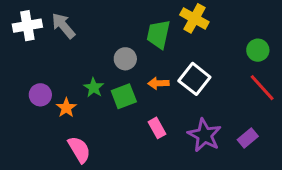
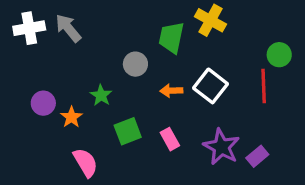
red line: (262, 88) -> (264, 86), moved, turned 40
green square: (124, 96) -> (128, 131), moved
purple rectangle: (248, 138) -> (257, 156), moved

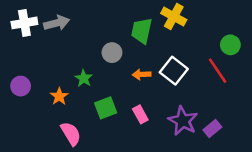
gray arrow: (68, 28) -> (57, 23), turned 115
red line: (264, 86) -> (218, 71), turned -32
purple circle: (43, 103) -> (21, 86), moved

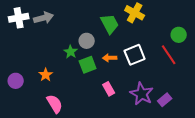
green trapezoid: (142, 31) -> (110, 24), turned 140
white square: (174, 71) -> (135, 55), turned 30
green star: (84, 78) -> (71, 52), moved
purple circle: (21, 86) -> (16, 81), moved
green square: (106, 108) -> (88, 65), moved

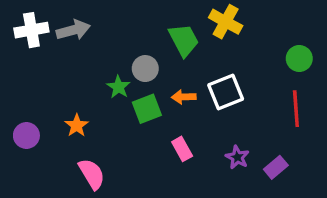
red line: (169, 55) -> (296, 109), moved, turned 30
purple star: (142, 94) -> (237, 157), size x0.6

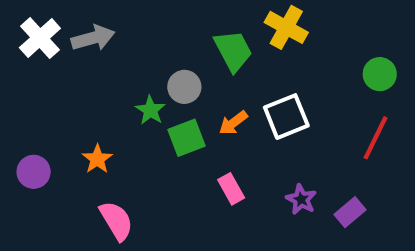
white cross: (31, 30) -> (40, 38), turned -32
orange arrow: (184, 97) -> (233, 123), turned -35
red line: (296, 109) -> (375, 138), turned 30

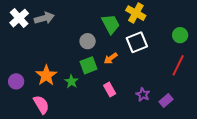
green star: (150, 110) -> (71, 81), moved
white square: (286, 117) -> (137, 42), moved
orange star: (97, 159) -> (46, 75), size x1.5
pink semicircle: (116, 221) -> (41, 105), moved

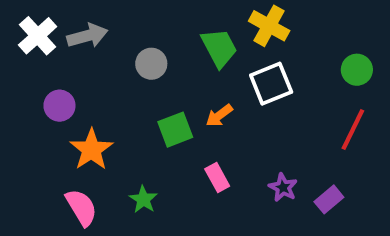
gray circle: (88, 41) -> (151, 64), moved
purple circle: (16, 81) -> (59, 106), moved
green star: (71, 81) -> (143, 199), moved

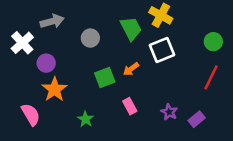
white cross: (38, 36) -> (22, 43), moved
purple circle: (59, 106) -> (46, 63), moved
pink semicircle: (81, 207) -> (31, 114), moved

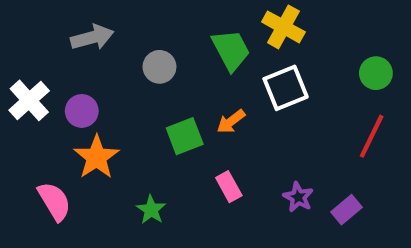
white cross: (22, 43) -> (29, 100), moved

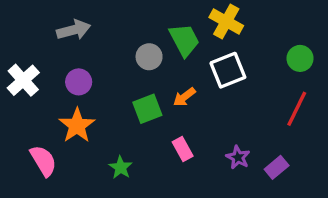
gray circle: (159, 67) -> (149, 57), moved
purple circle: (82, 111) -> (79, 82), moved

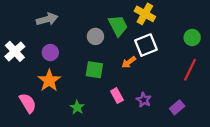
orange arrow: (184, 97) -> (129, 62), moved
green square: (147, 109) -> (94, 70), turned 30
purple star: (238, 157) -> (144, 100), moved

